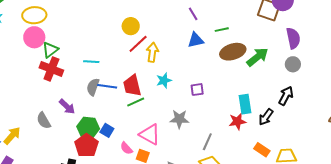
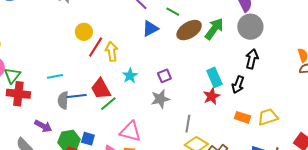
green line: (222, 30) -> (173, 12), turned 56
gray circle: (293, 64) -> (250, 27), size x1.6
gray star: (179, 119) -> (160, 99), moved

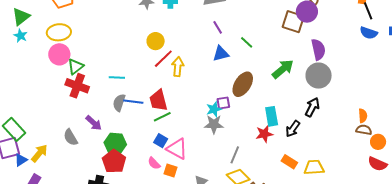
brown ellipse: (189, 30) -> (243, 84), moved, turned -40
cyan star: (130, 76) -> (214, 109), moved
blue square: (88, 139) -> (161, 141), moved

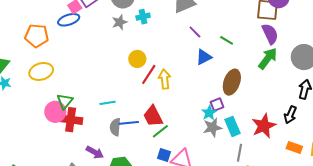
purple semicircle: (318, 49) -> (270, 34), moved
pink circle: (59, 54) -> (55, 112), moved
cyan rectangle: (272, 116) -> (232, 126), moved
red star: (264, 134) -> (264, 126), size x1.4

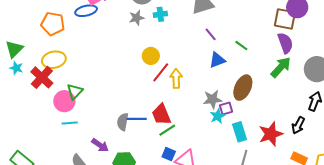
cyan line: (108, 103) -> (70, 123), moved
red cross: (71, 120) -> (42, 77), moved, turned 30
gray star: (212, 127) -> (213, 99), moved

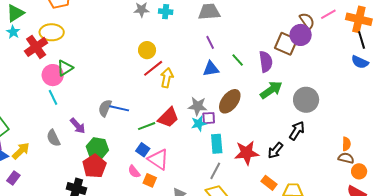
purple semicircle: (285, 43) -> (266, 62), moved
red trapezoid: (161, 114) -> (168, 117), moved, turned -125
cyan line: (70, 123) -> (53, 97), turned 56

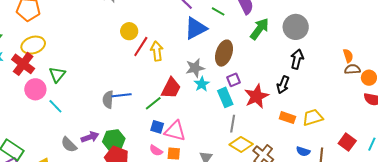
blue triangle: (211, 69) -> (196, 28), size x1.4
pink circle: (53, 75) -> (35, 89), moved
purple square: (209, 118) -> (234, 80), moved
purple arrow: (78, 126) -> (90, 137), moved, turned -48

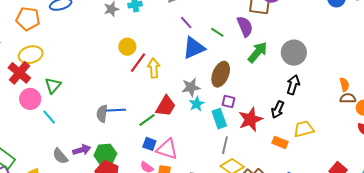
purple square: (234, 80) -> (229, 102), turned 32
yellow trapezoid: (313, 117) -> (304, 129), moved

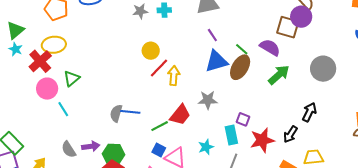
purple semicircle: (245, 26) -> (270, 47), turned -45
gray circle: (294, 53) -> (323, 69), moved
brown ellipse: (221, 74) -> (240, 67), moved
cyan star: (197, 104) -> (206, 147), moved

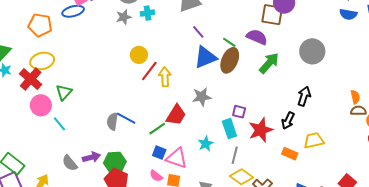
blue line: (130, 112) -> (126, 118), turned 30

